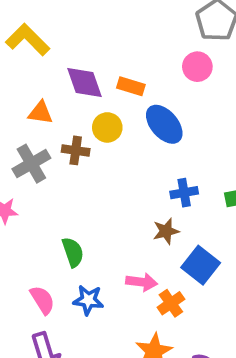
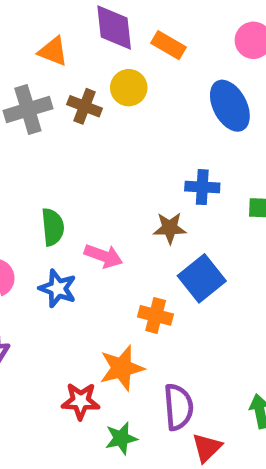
blue ellipse: (164, 124) -> (230, 106), moved
pink arrow: (142, 282) -> (103, 256), moved
orange cross: (171, 303) -> (156, 315), turned 36

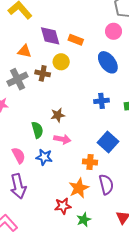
brown star: (170, 228) -> (58, 115), moved
purple semicircle: (178, 407) -> (106, 184), moved

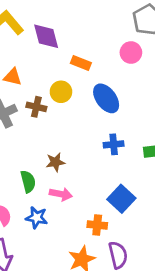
purple diamond: (50, 36) -> (46, 36), moved
blue ellipse: (108, 62) -> (106, 98), moved

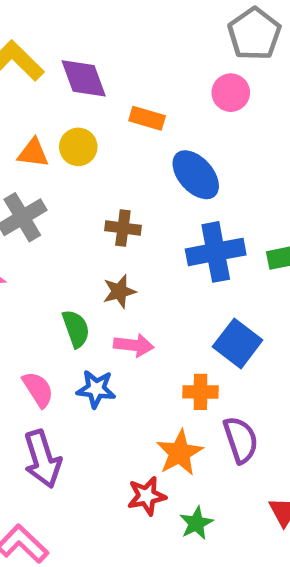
yellow circle: (61, 92) -> (78, 147), moved
brown cross: (36, 107) -> (123, 228), moved
blue cross: (114, 144) -> (216, 252), size x1.6

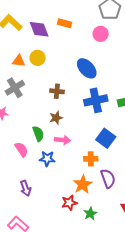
orange rectangle: (147, 118) -> (64, 23), moved
pink semicircle: (38, 389) -> (21, 149), moved
purple arrow: (42, 459) -> (26, 188), size x0.7

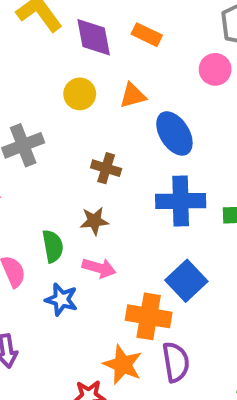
orange triangle: (19, 61) -> (133, 96), moved, turned -32
orange cross: (91, 159) -> (149, 316), size x1.5
orange star: (83, 184) -> (123, 365), turned -30

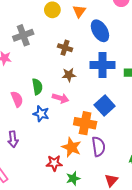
orange triangle: (133, 96) -> (79, 11), turned -40
brown star: (94, 221) -> (69, 75), moved

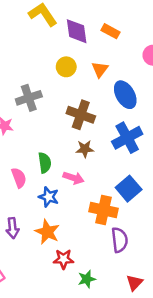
brown cross: (65, 48) -> (81, 115), size x1.5
blue cross: (102, 65) -> (127, 138), turned -30
orange star: (72, 147) -> (47, 232), moved

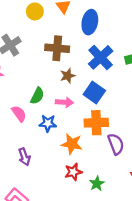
blue ellipse: (125, 95) -> (90, 22), turned 55
green semicircle: (45, 163) -> (37, 96), turned 48
blue square: (129, 189) -> (94, 92), moved
orange star: (47, 232) -> (72, 144), moved

